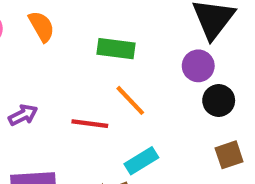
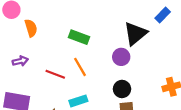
orange semicircle: (42, 26) -> (31, 28), moved
black circle: (219, 100) -> (122, 89), moved

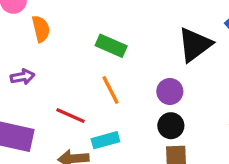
purple circle: (121, 57) -> (170, 91), moved
red line: (55, 74) -> (70, 116), moved

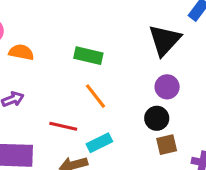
orange semicircle: (41, 29) -> (21, 52), turned -55
purple circle: (170, 91) -> (167, 87), moved

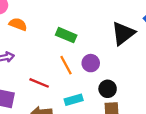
purple circle: (167, 87) -> (91, 63), moved
cyan rectangle: (99, 143) -> (74, 100), moved

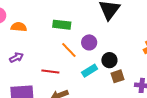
cyan rectangle: (74, 100) -> (90, 71), moved

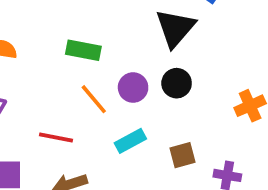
black circle: (109, 60) -> (177, 83), moved

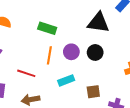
black triangle: (175, 28) -> (98, 23), turned 50
orange line: (94, 99) -> (49, 55), turned 42

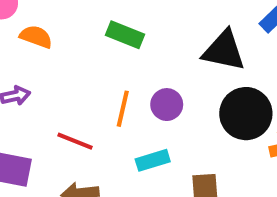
green rectangle: (47, 28) -> (125, 35), moved
black circle: (95, 52) -> (246, 114), moved, size x1.6

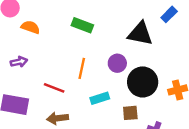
purple circle: (167, 105) -> (117, 63), moved
black circle: (246, 114) -> (143, 82), moved

